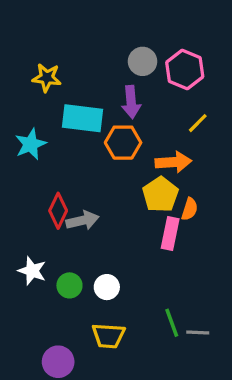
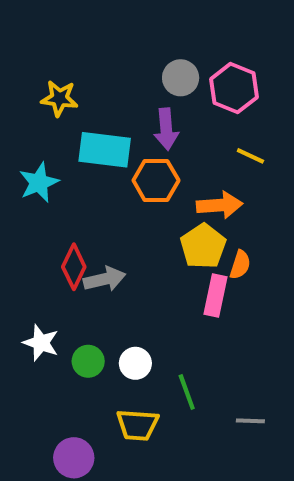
yellow line: (198, 123) -> (250, 156), turned 70
green line: (172, 323) -> (187, 392), moved

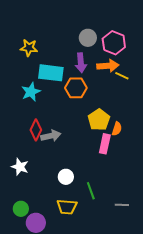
cyan star: (39, 183) -> (31, 92), moved
orange arrow: (220, 205) -> (108, 66), moved
green circle: (88, 361) -> (21, 209), moved

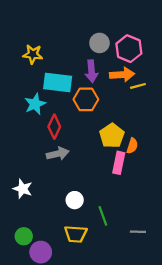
yellow line: (122, 76) -> (138, 86), turned -40
red diamond: (36, 130) -> (54, 127), moved

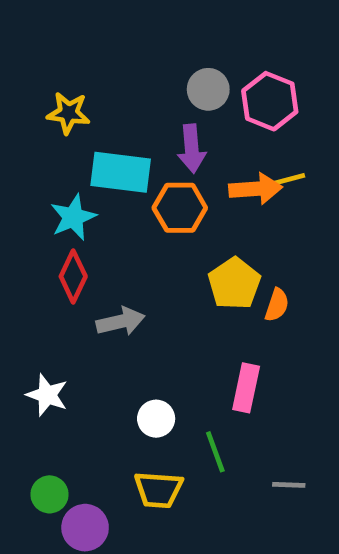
orange arrow: (122, 75) -> (256, 189), moved
red diamond: (54, 127) -> (73, 276), moved
pink rectangle: (119, 163) -> (246, 388), moved

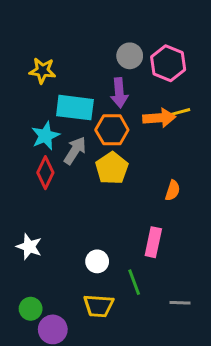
yellow pentagon: (234, 284) -> (112, 168), moved
gray arrow: (121, 321) -> (75, 150), moved, turned -44

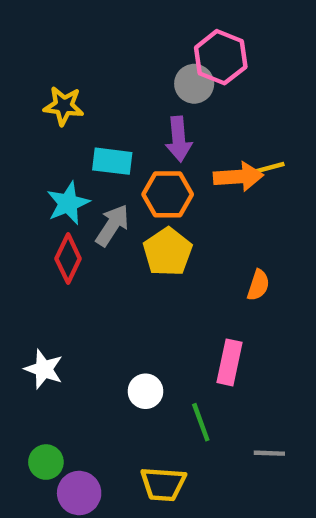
pink hexagon: (168, 63) -> (221, 57), moved
cyan rectangle: (75, 108) -> (112, 161), size x0.7
yellow trapezoid: (99, 306) -> (163, 484), moved

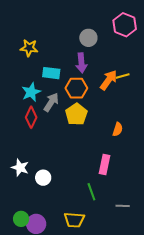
pink hexagon: (221, 57) -> (125, 25), moved
orange arrow: (238, 177) -> (109, 80), turned -50
white circle: (145, 391) -> (43, 178), moved
green circle: (46, 462) -> (21, 219), moved

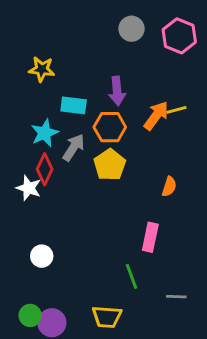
gray circle: (88, 38) -> (132, 29), moved
white star: (20, 168) -> (29, 188), moved
white circle: (43, 178) -> (42, 256), moved

